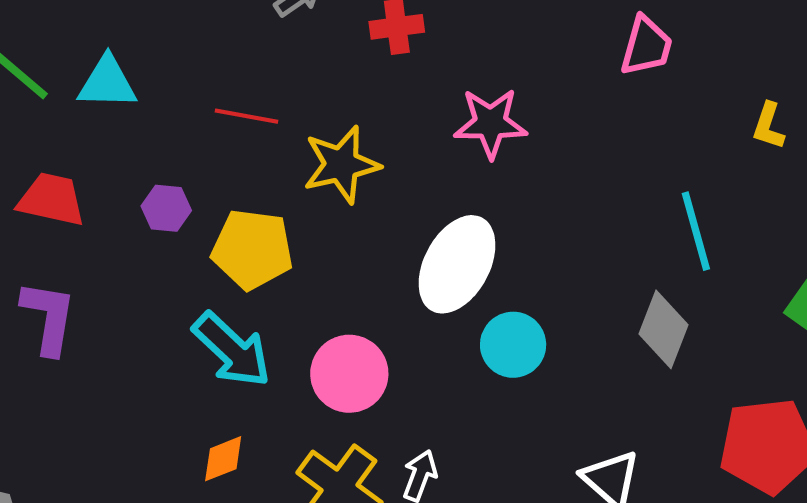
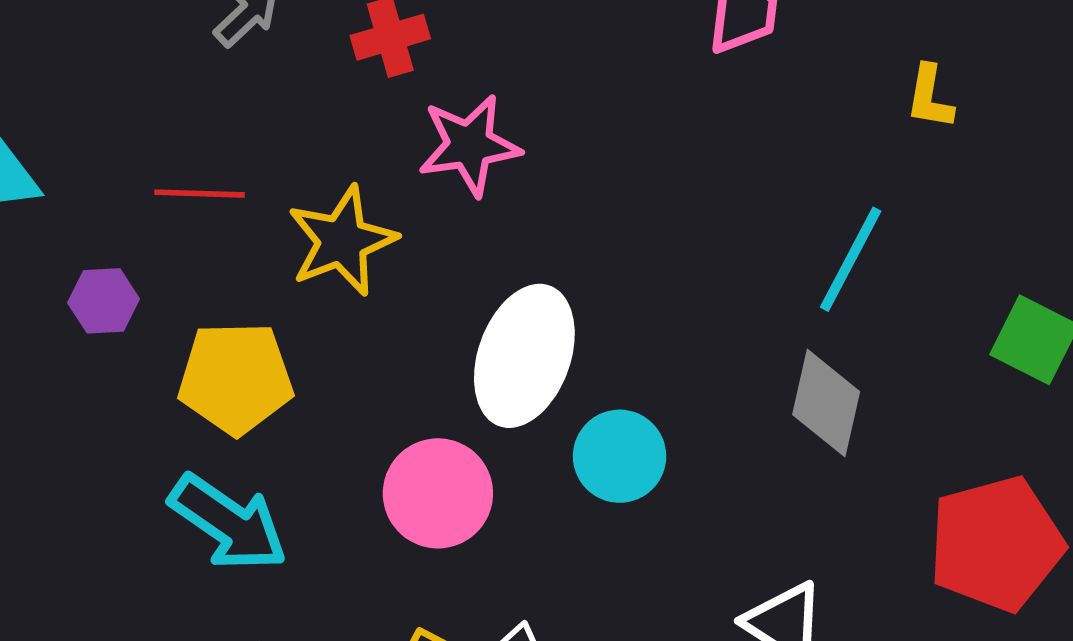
pink star: (490, 123) -> (469, 145), moved
purple hexagon: (166, 208) -> (104, 301), moved
cyan line: (696, 231) -> (851, 259), turned 52
pink circle: (349, 374) -> (438, 493), moved

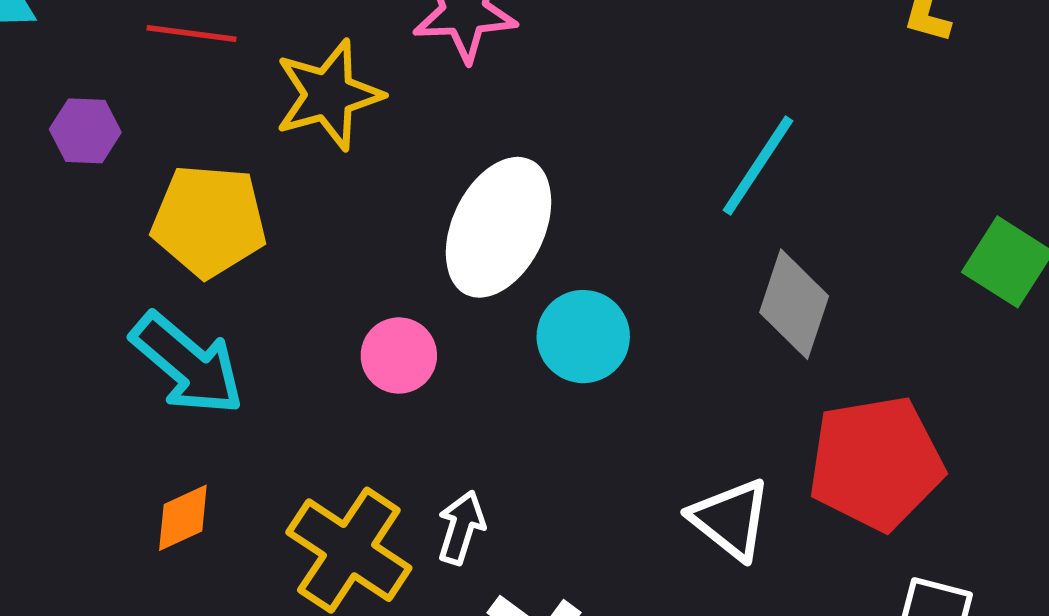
cyan line: (851, 259) -> (758, 165), moved
pink circle: (438, 493) -> (399, 355), size x0.7
red pentagon: (996, 544) -> (876, 463), moved

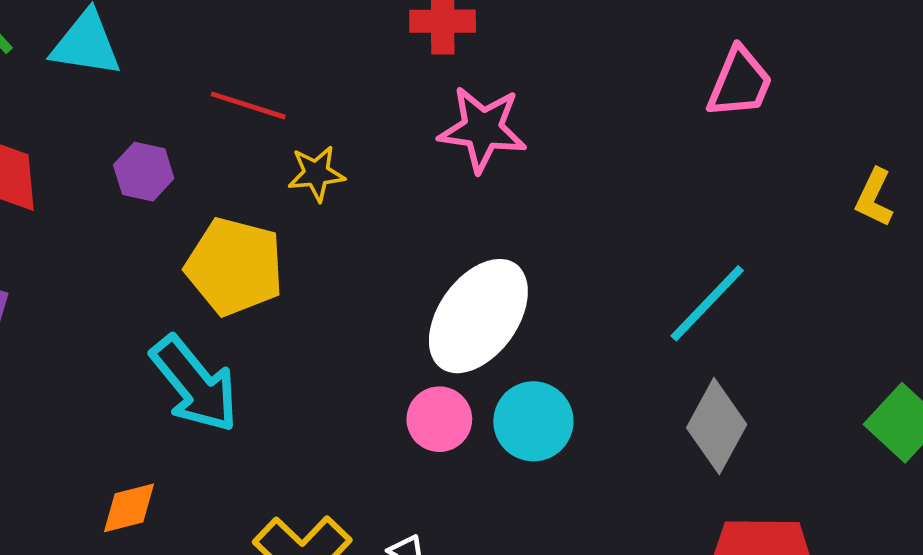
yellow star: (329, 95) -> (316, 174), moved, size x0.6
pink circle: (399, 355) -> (439, 419), moved
orange diamond: (183, 518) -> (129, 508), moved

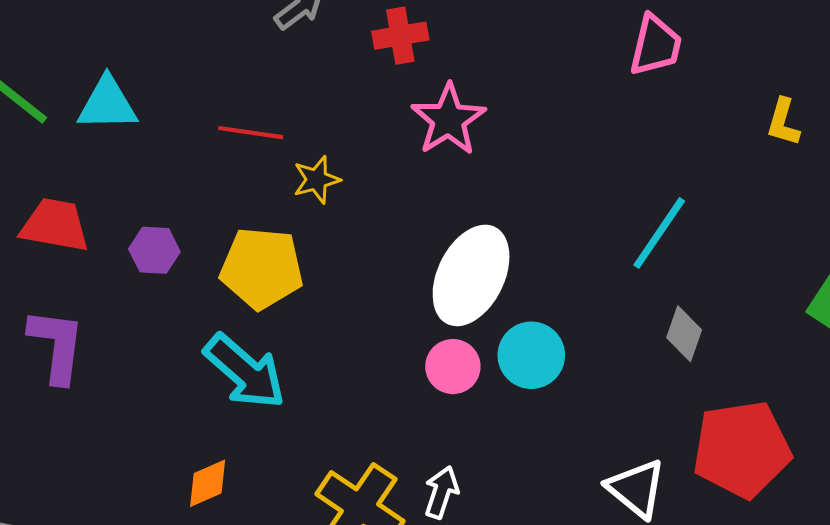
pink star: (482, 129) -> (448, 120), turned -30
purple hexagon: (144, 172) -> (154, 250), moved
gray diamond: (717, 426) -> (684, 334), size x0.7

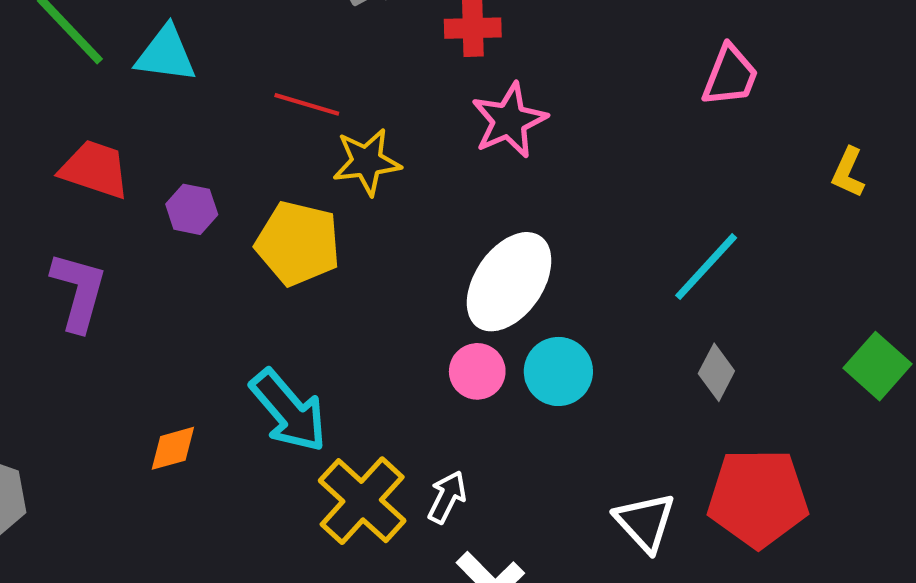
yellow star: (317, 180) -> (367, 162), size x1.4
cyan arrow: (245, 371) -> (289, 411), moved
orange diamond: (208, 483) -> (173, 448), moved

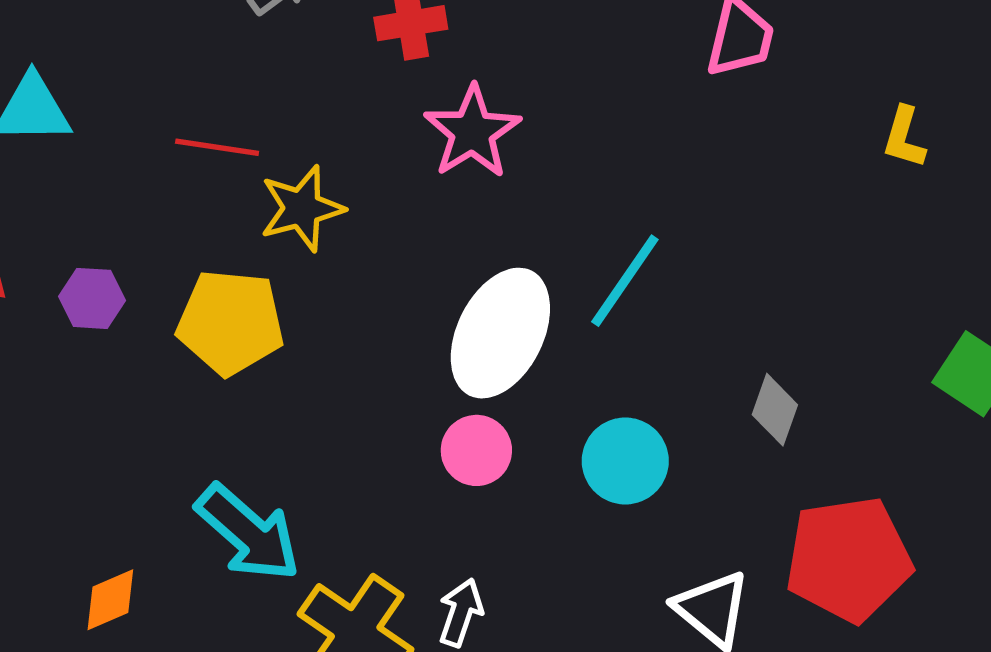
cyan line: (706, 267) -> (625, 281), moved
cyan circle: (558, 371) -> (625, 461), moved

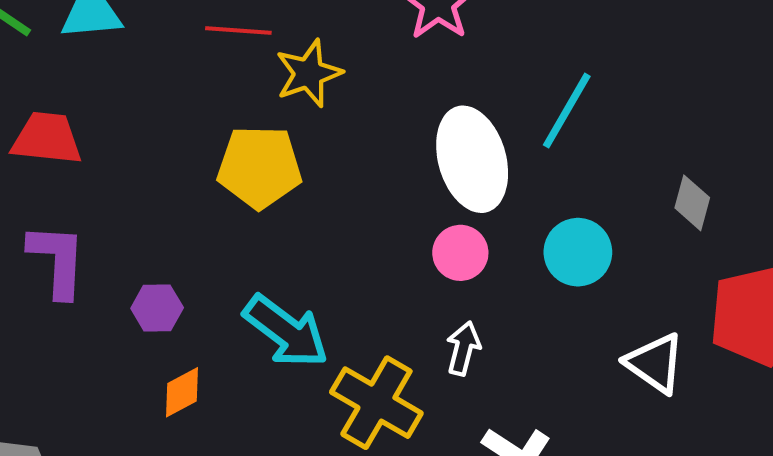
purple hexagon: (92, 298) -> (157, 308), moved
white ellipse: (500, 333) -> (472, 159), turned -38
white arrow: (461, 613) -> (463, 348), moved

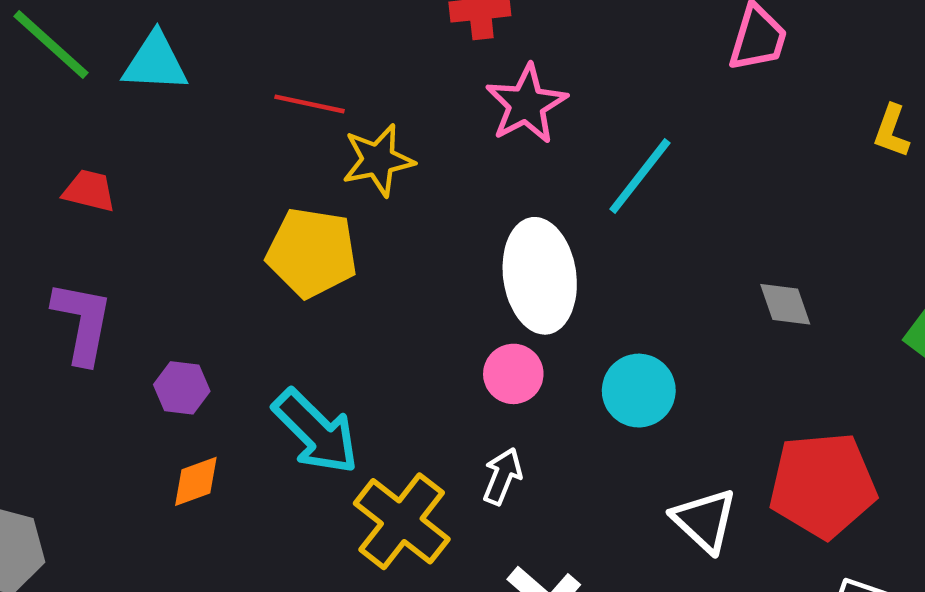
cyan line: (567, 111) -> (640, 176), moved
red trapezoid: (47, 138) -> (89, 191), size x0.7
gray diamond: (692, 203) -> (785, 304), moved, turned -42

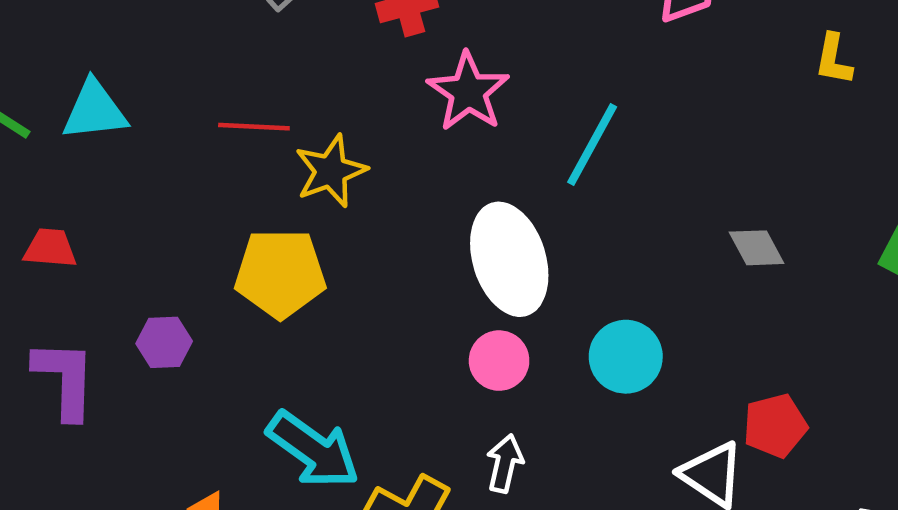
purple hexagon: (182, 388) -> (164, 342), moved
red pentagon: (823, 485) -> (775, 426), moved, size x0.6

